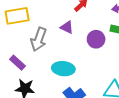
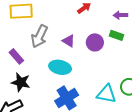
purple triangle: (67, 27) -> (69, 41), moved

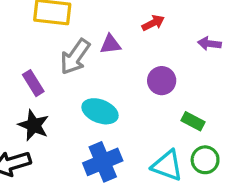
green rectangle: (116, 35) -> (193, 121), moved
purple triangle: (69, 41) -> (110, 44), moved, turned -48

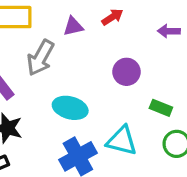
purple triangle: (110, 44) -> (73, 26), moved
cyan triangle: (167, 166) -> (122, 141), moved

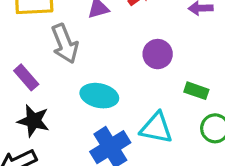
gray arrow: (40, 58) -> (65, 44), turned -48

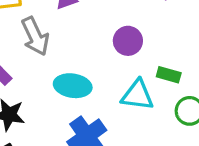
cyan triangle: (156, 128) -> (137, 95), moved

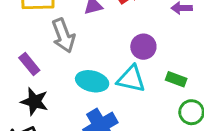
cyan triangle: (137, 95) -> (131, 79), moved

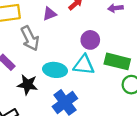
green rectangle: (176, 79) -> (117, 61), size x1.6
black star: (35, 102) -> (28, 85), moved

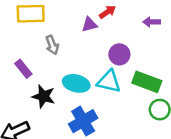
purple triangle: (50, 14) -> (89, 25), moved
gray arrow: (30, 38) -> (52, 45), size x0.7

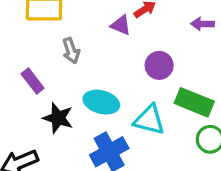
purple triangle: (89, 25) -> (121, 25), turned 35
cyan triangle: (109, 81) -> (149, 120), moved

